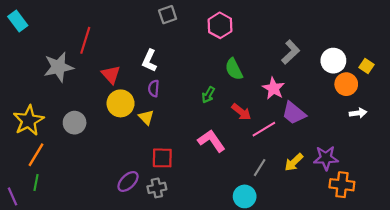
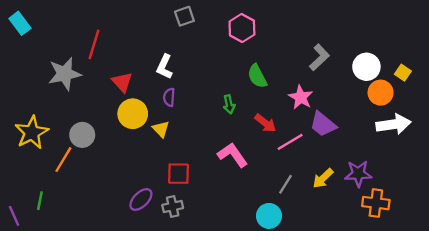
green arrow: (208, 95) -> (229, 104), turned -42
white arrow: (358, 113) -> (393, 124), size x1.8
orange line: (36, 155) -> (63, 160), moved

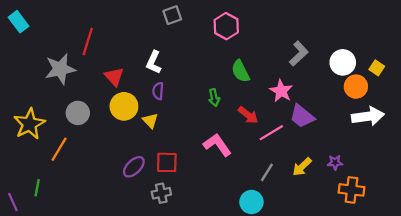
gray circle: (82, 135) -> (78, 113), moved
purple star: (358, 174) -> (335, 162), size x0.6
purple ellipse: (141, 199) -> (134, 167), moved

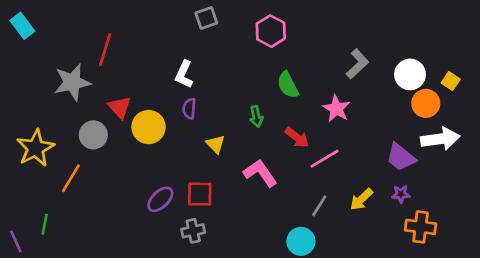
red triangle: (114, 77) -> (120, 107), moved
purple trapezoid: (302, 116) -> (401, 157), moved
yellow triangle: (150, 121) -> (216, 144), moved

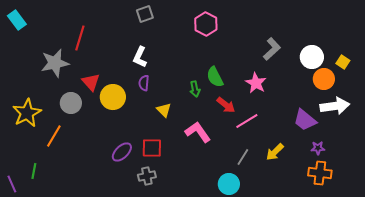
gray square: (206, 18) -> (145, 14), moved
green semicircle: (288, 85) -> (215, 77), moved
purple star: (401, 194) -> (318, 148), moved

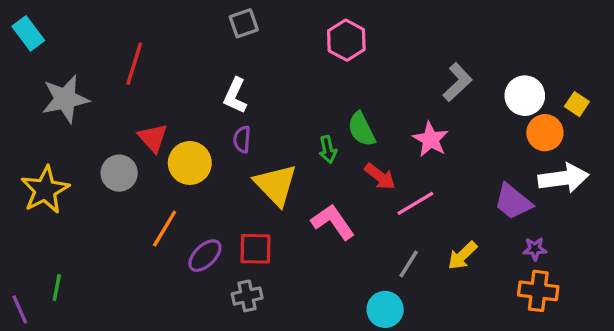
gray star: (55, 63) -> (65, 99), moved
yellow triangle: (164, 110) -> (276, 185), size x1.8
orange line: (54, 136) -> (165, 229), moved

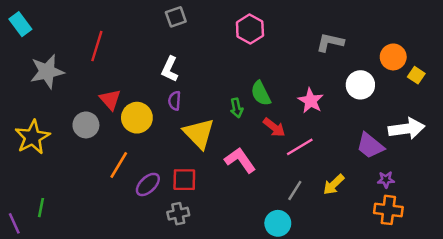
gray L-shape: (457, 82) -> (330, 42), moved, turned -124
white circle: (525, 96) -> (360, 85), moved
orange circle: (545, 133) -> (393, 57), moved

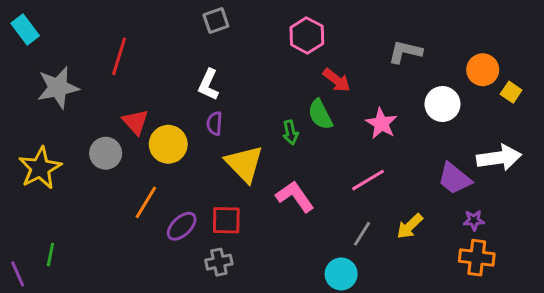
red arrow: (274, 127) -> (337, 80), moved

